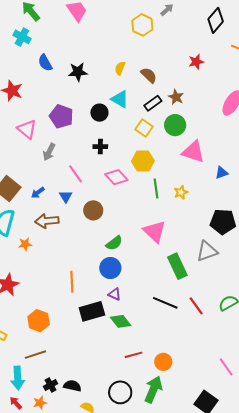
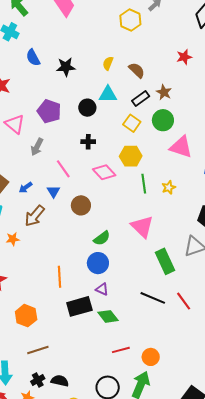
cyan triangle: (120, 99) -> (108, 94), turned -30
brown arrow: (47, 221) -> (35, 216), turned -45
brown line: (35, 355) -> (38, 350), moved

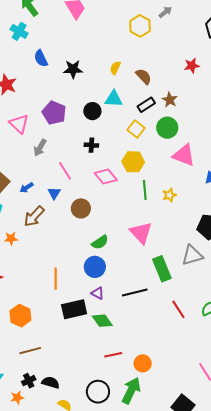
black line: (153, 298) -> (135, 292), moved, turned -40

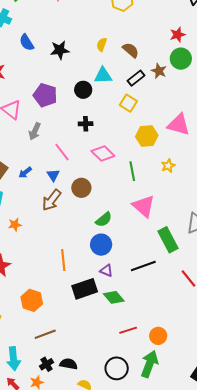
green circle: (167, 128) -> (181, 59), moved
yellow hexagon: (133, 162) -> (147, 136), moved
green line: (145, 190) -> (132, 171), moved
brown arrow: (34, 216) -> (52, 200), moved

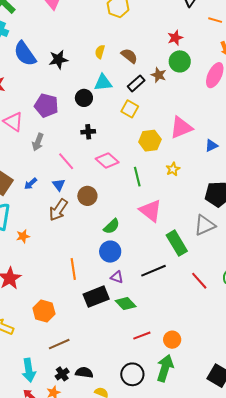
blue semicircle: (27, 42) -> (25, 54), size x1.5
pink triangle: (179, 125) -> (181, 128), turned -35

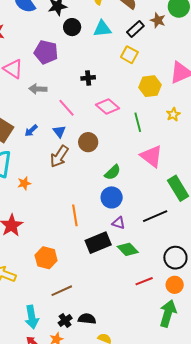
black circle: (84, 98) -> (72, 27), moved
gray arrow: (38, 142) -> (38, 89), turned 72
black circle: (132, 374) -> (175, 258), moved

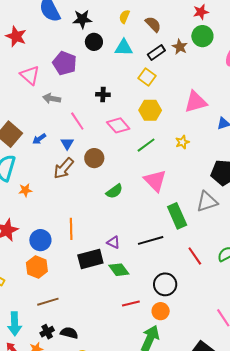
yellow hexagon: (150, 86) -> (150, 110), moved
green line: (138, 122) -> (146, 145), turned 60
blue circle: (112, 197) -> (40, 240), moved

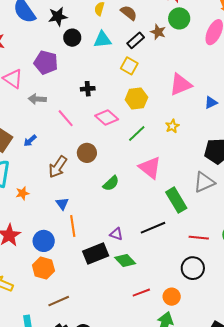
blue triangle: (67, 143) -> (62, 204), moved
red line: (195, 256) -> (199, 238), turned -42
black circle: (165, 284) -> (193, 268), moved

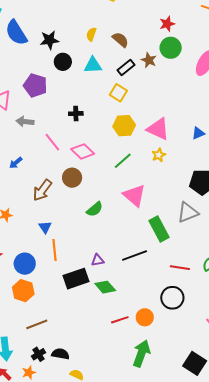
pink triangle: (181, 85) -> (158, 129), moved, turned 45
pink diamond: (107, 117) -> (83, 151), moved
purple triangle: (116, 234) -> (98, 260), turned -32
orange circle: (172, 297) -> (145, 317), moved

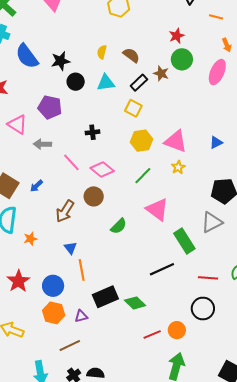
purple triangle: (98, 260) -> (81, 316), moved

